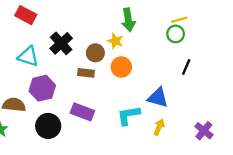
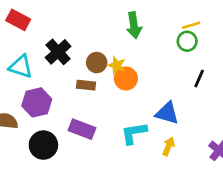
yellow star: (115, 41) -> (117, 65), moved

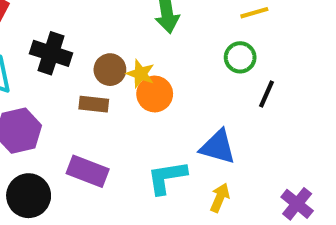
green circle: (187, 41) -> (240, 57), moved
black cross: (58, 52) -> (51, 53), turned -30

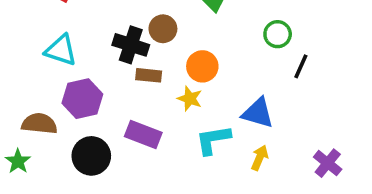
black cross: (51, 53) -> (131, 45), moved
brown circle: (110, 70) -> (163, 29), moved
yellow star: (140, 74) -> (190, 99), moved

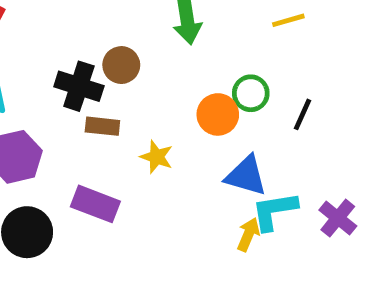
green circle: (278, 34) -> (251, 93), moved
orange circle: (202, 66) -> (218, 114), moved
cyan L-shape: (213, 140) -> (274, 211), moved
purple cross: (328, 163) -> (338, 218), moved

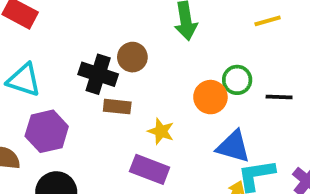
black line: (303, 114) -> (279, 97), turned 68
purple rectangle: (95, 204) -> (150, 169), moved

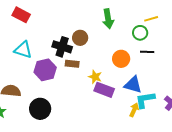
green circle: (237, 80) -> (140, 33), moved
black line: (279, 97) -> (147, 52), moved
purple hexagon: (47, 131) -> (45, 70), moved
purple rectangle: (150, 169) -> (104, 90), moved

